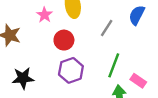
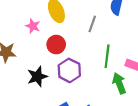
black star: (23, 78) -> (37, 77), moved

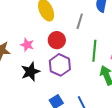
pink star: (33, 26) -> (27, 45), moved
red circle: (56, 45) -> (57, 40), moved

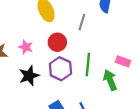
green line: (94, 51) -> (88, 64), moved

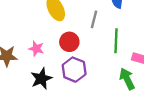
green line: (88, 64) -> (116, 41), moved

